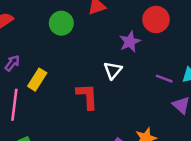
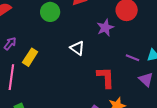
white triangle: (113, 70) -> (77, 48), moved, turned -35
red L-shape: (87, 96) -> (106, 77), moved

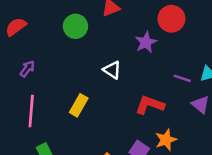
yellow rectangle: (30, 57) -> (79, 105), moved
red L-shape: (106, 77) -> (150, 105), turned -65

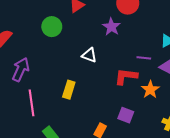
purple arrow: (27, 69) -> (21, 70), size x1.6
purple line: (182, 78) -> (144, 58), moved
orange star: (166, 140) -> (150, 90), moved

